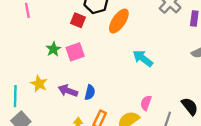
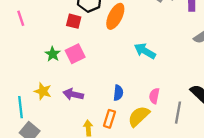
blue semicircle: (90, 92) -> (118, 93), moved

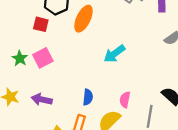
cyan arrow: (145, 51) -> (114, 54), turned -65

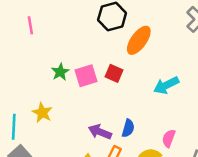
red square: (41, 24) -> (114, 73), moved
purple arrow: (42, 100) -> (100, 132), moved

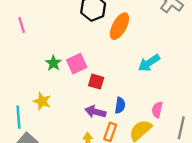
red square: (114, 73) -> (96, 82), moved

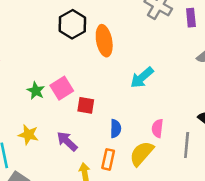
orange ellipse: (119, 26) -> (104, 41), turned -32
purple arrow: (95, 112) -> (67, 141), moved, turned 36

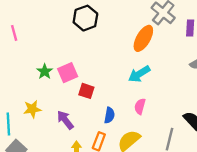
orange ellipse: (104, 41) -> (143, 38), moved, turned 32
pink semicircle: (157, 128) -> (140, 106), moved
yellow star: (28, 135) -> (32, 109), turned -30

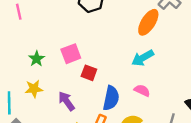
green star: (45, 72) -> (37, 59), moved
pink semicircle: (140, 106) -> (142, 90), turned 98
blue semicircle: (109, 115) -> (111, 98), size x1.5

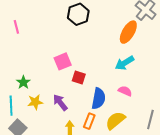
green star: (37, 59) -> (23, 82), moved
yellow star: (34, 89) -> (35, 102), moved

